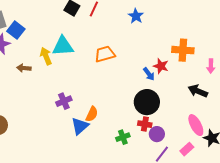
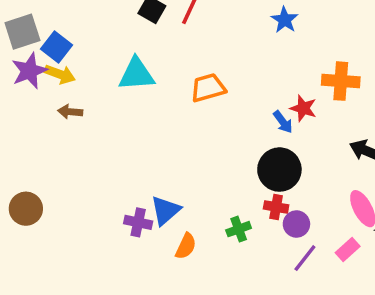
blue star: (136, 16) -> (285, 20), moved
yellow arrow: (46, 56) -> (60, 74), moved, turned 132
purple cross: (64, 101) -> (138, 222), moved, turned 35
orange semicircle: (92, 114) -> (186, 246), moved

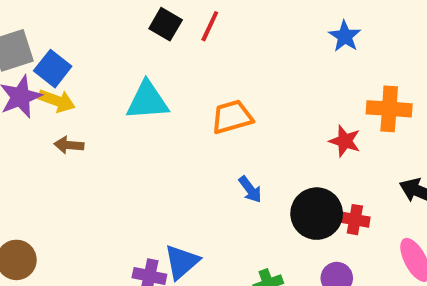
blue star: (285, 20) -> (345, 36), moved
blue arrow: (283, 122) -> (250, 189), moved
red cross: (276, 207) -> (355, 220), moved

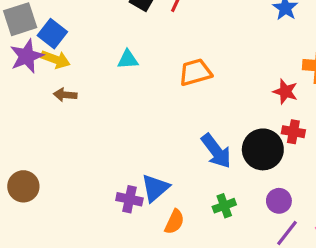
cyan triangle: (147, 101) -> (128, 59), size x0.6
blue arrow: (250, 189) -> (216, 151), moved, size x1.6
red cross: (355, 220) -> (293, 132), moved

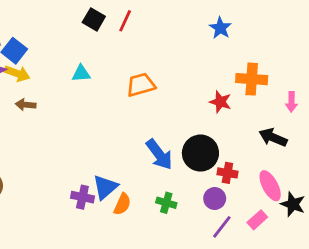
red cross: (293, 132) -> (227, 173), moved
green cross: (224, 206) -> (166, 203), turned 36
orange semicircle: (174, 222) -> (122, 204), moved

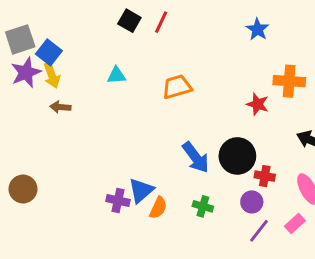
yellow arrow: (17, 73) -> (52, 75), turned 50

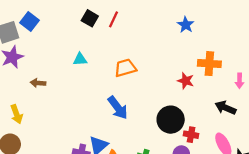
blue square: (49, 52) -> (29, 22), moved
yellow arrow: (52, 75) -> (17, 114), moved
blue arrow: (196, 157) -> (118, 108), moved

